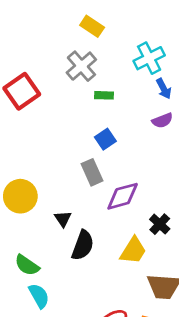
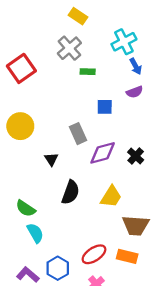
blue square: (105, 139) -> (105, 107), moved, turned 35
yellow circle: (20, 196) -> (20, 126), moved
black triangle: (63, 219) -> (51, 159), moved
black cross: (160, 224) -> (136, 156), moved

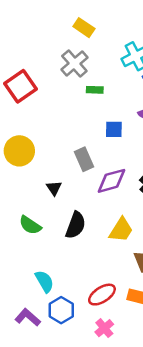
green semicircle: (26, 208) -> (30, 225), moved
cyan semicircle: (35, 233) -> (44, 281), moved

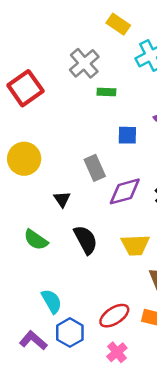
yellow rectangle: (84, 28) -> (118, 24), moved
black semicircle: (76, 225) -> (86, 240), turned -48
yellow trapezoid: (121, 230) -> (135, 245), turned 56

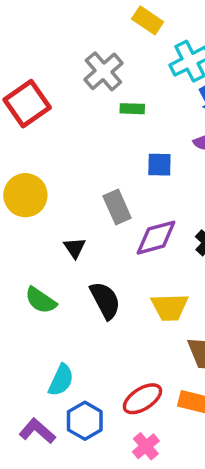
cyan semicircle: (52, 301) -> (61, 380), turned 55

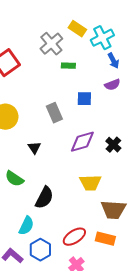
yellow rectangle: (148, 20) -> (77, 29), moved
gray rectangle: (117, 207) -> (54, 113), moved
black semicircle: (105, 300) -> (44, 198), moved, turned 55

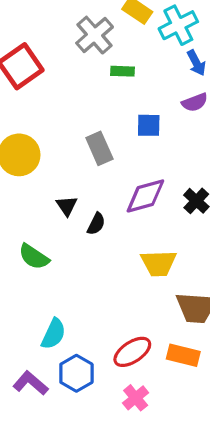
black semicircle: (44, 198) -> (96, 224), moved, size x0.6

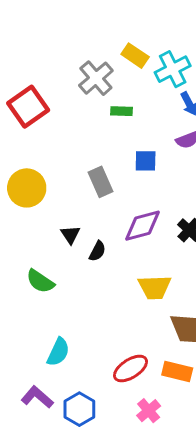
blue hexagon: (76, 373) -> (79, 409), moved
pink cross: (136, 398) -> (149, 411), moved

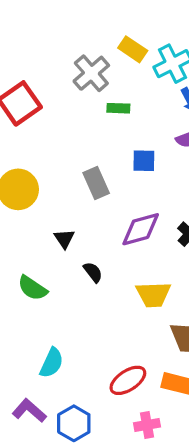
black semicircle: (97, 251) -> (93, 272), moved, turned -65
pink cross: (149, 411) -> (147, 425), turned 30

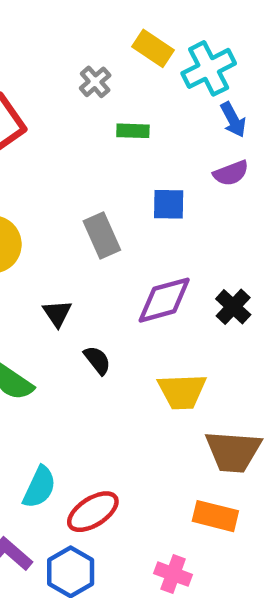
gray cross: (91, 73) -> (95, 82), size x0.6
red ellipse: (128, 380) -> (93, 512), moved
pink cross: (147, 425) -> (173, 574), turned 30

